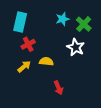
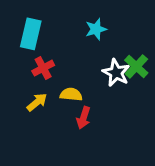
green cross: (84, 24) -> (136, 66), moved
red arrow: (58, 88) -> (84, 118), moved, turned 40

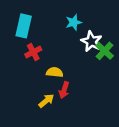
white star: (116, 73) -> (91, 41), moved
yellow arrow: (37, 102) -> (46, 101), moved

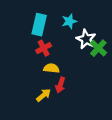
cyan rectangle: (24, 26) -> (39, 25), moved
red cross: (33, 52) -> (44, 48), moved

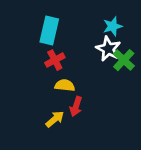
cyan star: (69, 21) -> (113, 26), moved

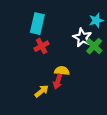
cyan star: (113, 26) -> (96, 20), moved
yellow semicircle: (65, 85) -> (62, 71), moved

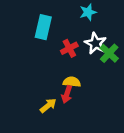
cyan star: (96, 20) -> (88, 12), moved
red cross: (42, 46) -> (69, 48), moved

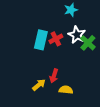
cyan rectangle: (43, 27) -> (41, 40), moved
yellow semicircle: (72, 82) -> (66, 90), moved

